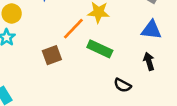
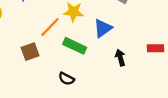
blue triangle: (151, 30) -> (103, 28), moved, turned -42
black semicircle: (122, 85) -> (66, 79), moved

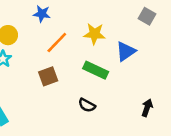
orange line: (50, 27) -> (57, 43), moved
black arrow: (120, 58) -> (147, 108), moved, turned 35

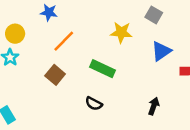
yellow star: (94, 34) -> (121, 32), moved
blue triangle: (126, 51) -> (161, 51), moved
brown square: (48, 76) -> (55, 75), turned -30

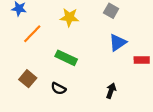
yellow star: (121, 32) -> (69, 17), moved
brown square: (55, 75) -> (28, 79), moved

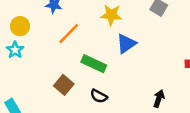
blue triangle: (118, 43) -> (126, 44), moved
green rectangle: (66, 58) -> (94, 64), moved

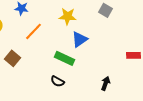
green rectangle: (94, 64) -> (64, 58), moved
brown square: (64, 85) -> (12, 58), moved

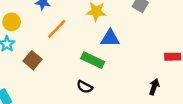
blue triangle: (80, 39) -> (110, 38), turned 36
black arrow: (106, 83) -> (154, 87), moved

